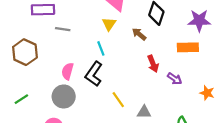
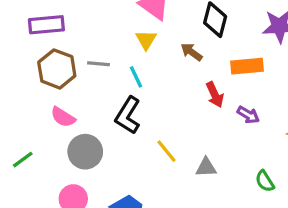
gray line: (63, 29) -> (99, 64), moved
orange rectangle: (188, 47) -> (247, 66), moved
brown hexagon: (25, 52) -> (57, 69), moved
pink semicircle: (67, 71) -> (63, 117), moved, turned -70

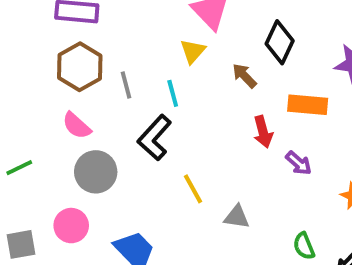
gray line: (99, 64) -> (126, 85), moved, turned 60

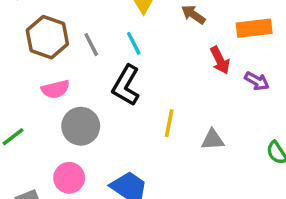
pink semicircle: (77, 126) -> (55, 89), turned -44
yellow line: (193, 189) -> (169, 123), turned 52

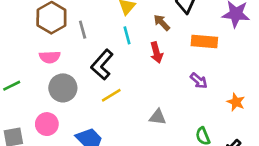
cyan line: (134, 43) -> (127, 35), moved
red arrow: (220, 60) -> (157, 53), moved
yellow line: (169, 123) -> (111, 95), moved, turned 36

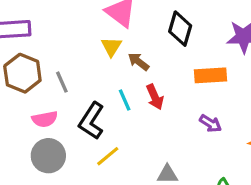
brown arrow: (162, 23) -> (138, 62), moved
cyan line: (127, 35) -> (125, 100), moved
pink semicircle: (50, 57) -> (45, 119), moved

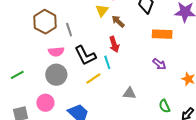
red arrow: (155, 97) -> (114, 44), moved
cyan line: (125, 100) -> (107, 62), moved
black L-shape: (91, 121) -> (85, 56), turned -65

